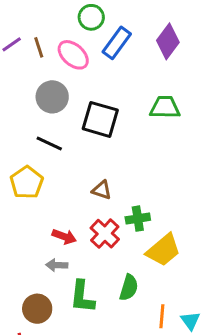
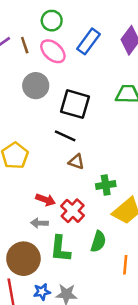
green circle: (91, 17) -> (52, 21), moved
black line: (49, 143) -> (65, 136), moved
red cross: (105, 234) -> (73, 211), moved
brown circle: (37, 309) -> (23, 259), size x1.4

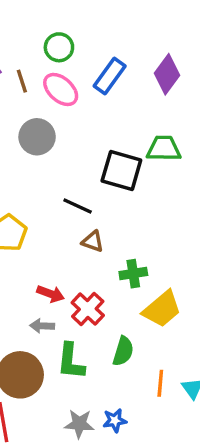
black square: (75, 104) -> (121, 171), moved
blue star: (42, 292) -> (115, 420), moved

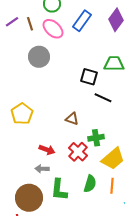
black square: (121, 171) -> (89, 77), size x0.7
black line: (78, 206) -> (103, 98), moved
red cross: (88, 309) -> (78, 152), moved
orange line: (160, 383) -> (112, 186), moved

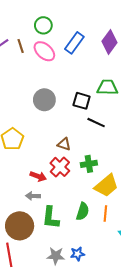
gray circle: (39, 57) -> (44, 100), moved
red cross: (78, 152) -> (60, 167), moved

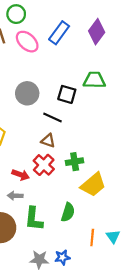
green circle: (43, 25) -> (16, 14), moved
black line: (96, 123) -> (53, 118), moved
orange line: (105, 213) -> (92, 238), moved

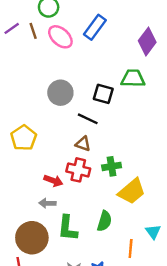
purple diamond: (97, 32) -> (147, 42), moved
red cross: (44, 165) -> (78, 170), turned -30
cyan triangle: (113, 236) -> (153, 232), moved

